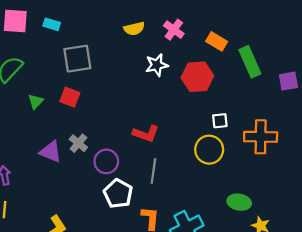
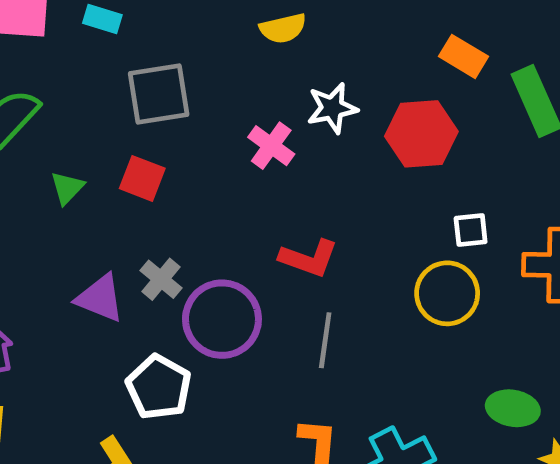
pink cross: (174, 30) -> (271, 146), moved
purple circle: (106, 161) -> (222, 319), size x1.4
white pentagon: (118, 194) -> (159, 387), moved

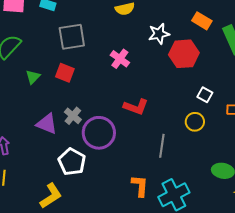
white star: (332, 108) -> (159, 34), moved
white square: (471, 230) -> (205, 95), turned 35
yellow circle: (447, 293) -> (195, 122), size x0.7
gray line: (325, 340) -> (162, 146), moved

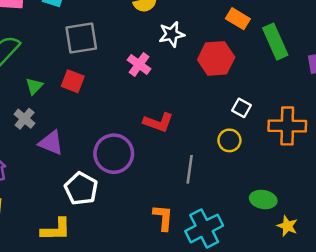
white star: (159, 34) -> (172, 34), moved
gray cross: (73, 116) -> (25, 119), moved
yellow L-shape: (51, 196) -> (56, 230), turned 32

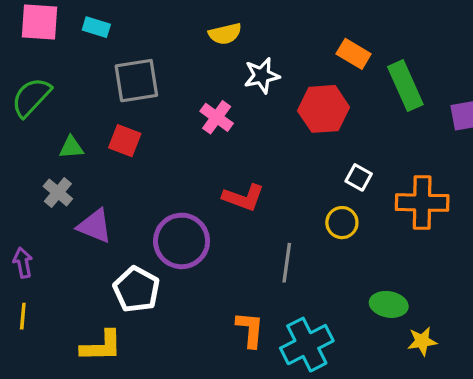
green triangle: (34, 86) -> (71, 147), turned 42
yellow star: (287, 226) -> (422, 341), turned -30

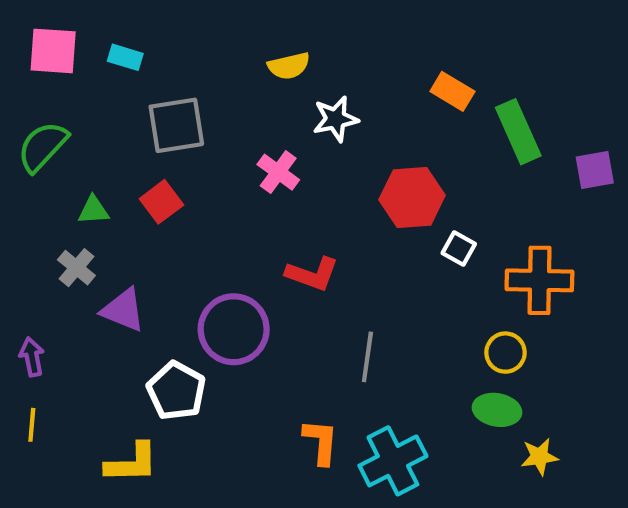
red hexagon: (324, 109) -> (412, 198), moved
red square: (125, 141) -> (161, 202), turned 32
yellow circle: (342, 223) -> (505, 353), moved

